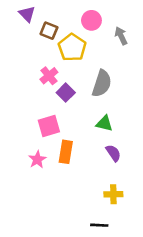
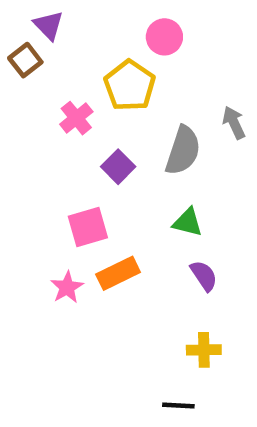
brown square: (49, 31) -> (25, 60), moved, turned 30
gray arrow: (121, 36) -> (234, 123), moved
pink cross: (49, 76) -> (76, 118), moved
orange rectangle: (66, 152) -> (118, 273), turned 55

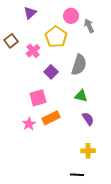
purple triangle: (49, 25) -> (30, 13), moved, turned 32
brown square: (25, 60) -> (11, 41), moved
gray arrow: (234, 123) -> (89, 26), moved

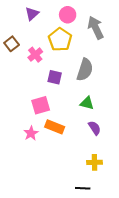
pink circle: (71, 16) -> (68, 15), moved
gray arrow: (89, 26) -> (96, 28), size x1.5
purple square: (51, 72) -> (55, 77), turned -32
orange rectangle: (51, 118) -> (55, 127), turned 48

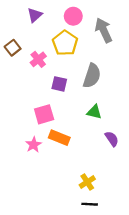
purple semicircle: (95, 128) -> (112, 139), moved
yellow cross: (95, 162) -> (87, 182), moved, turned -32

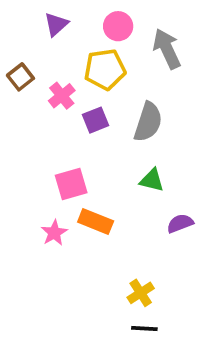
yellow pentagon: (65, 43) -> (105, 69), turned 30
purple square: (59, 84) -> (96, 120), moved, turned -35
purple semicircle: (112, 139) -> (180, 223), turned -77

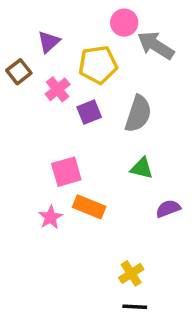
purple triangle: (56, 24) -> (49, 42), moved
pink circle: (118, 26) -> (124, 23), moved
gray arrow: (167, 49) -> (156, 45), turned -33

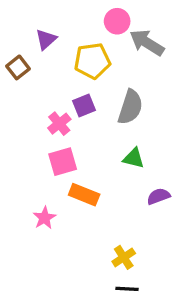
pink cross: (58, 89) -> (59, 124), moved
pink star: (51, 217) -> (44, 218), moved

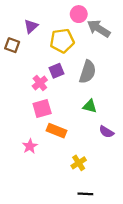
brown square: (18, 67) -> (12, 45), turned -32
purple semicircle: (158, 196) -> (106, 132), turned -128
yellow cross: (124, 257) -> (79, 163), moved

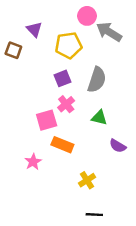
purple triangle: (31, 26) -> (34, 29), turned -32
pink cross: (40, 83) -> (66, 104), moved

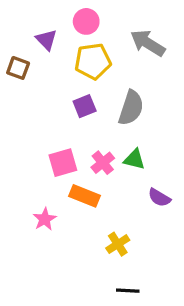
pink circle: (87, 16) -> (86, 21), moved
pink cross: (66, 104) -> (103, 163), moved

